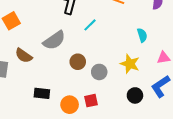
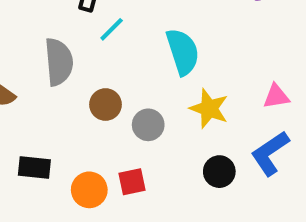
cyan line: (90, 25) -> (112, 29), moved
cyan semicircle: (142, 35) -> (183, 52), moved, size x1.6
gray semicircle: (54, 40) -> (59, 62), turned -60

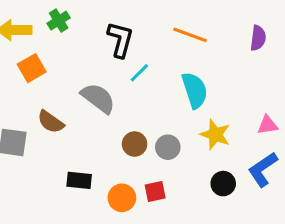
gray semicircle: (59, 62) -> (98, 98), turned -48
brown circle: (106, 105) -> (135, 144), moved

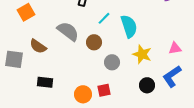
cyan line: (139, 73) -> (104, 18), moved
brown circle: (135, 144) -> (94, 42), moved
black rectangle: (79, 180) -> (45, 82), moved

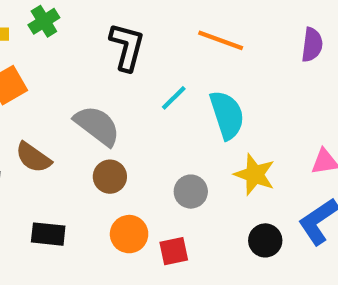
brown circle: (94, 42) -> (110, 177), moved
orange circle: (83, 94) -> (129, 234), moved

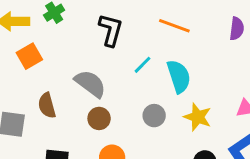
brown semicircle: (33, 157) -> (47, 105), turned 40
gray circle: (191, 192) -> (154, 116), moved

